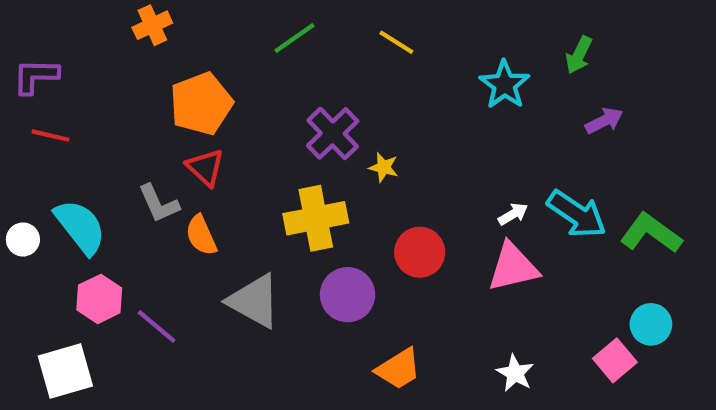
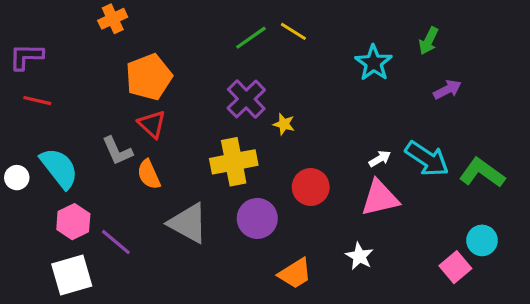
green line: (295, 38) -> (251, 38), moved
white square: (65, 371) -> (72, 275), moved
white star: (515, 373) -> (359, 256), moved

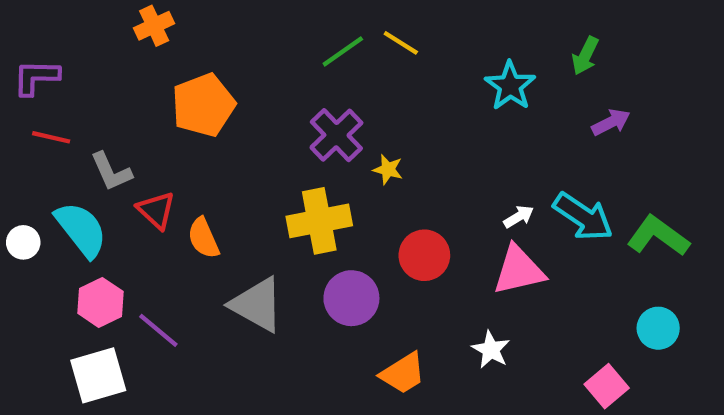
red triangle: (152, 124) -> (156, 210), moved
gray L-shape: (117, 151) -> (111, 172), moved
pink square: (455, 267) -> (607, 386), moved

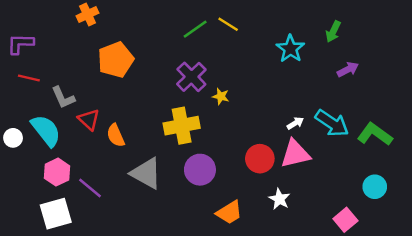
red circle: (424, 255) -> (260, 159), moved

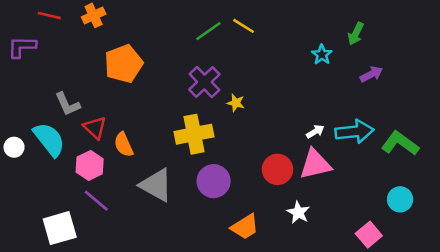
cyan star: (290, 49) -> (322, 55), moved, size x0.7
red line: (29, 78) -> (49, 15), moved
cyan arrow: (332, 123) -> (354, 132), turned -40
pink hexagon: (57, 172) -> (90, 165), moved

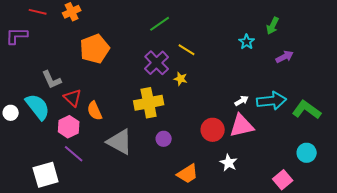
yellow line: (244, 26) -> (187, 50), moved
purple circle: (214, 181) -> (164, 139), size x0.6

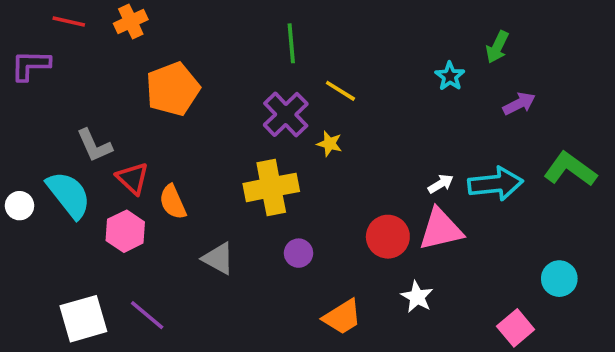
green line: (160, 24) -> (291, 43), turned -60
green L-shape: (307, 110) -> (570, 169), moved
gray triangle: (120, 142) -> (218, 259), size x0.7
purple line: (74, 154) -> (147, 315), moved

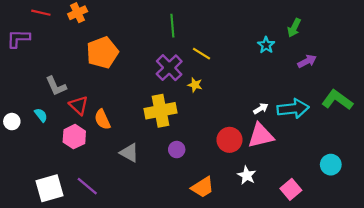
cyan semicircle: (69, 195) -> (41, 115), size x0.5
pink square: (516, 328) -> (291, 189), moved

